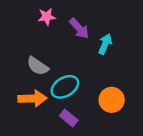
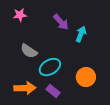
pink star: (47, 17) -> (20, 15), moved
orange arrow: (32, 99) -> (25, 88), moved

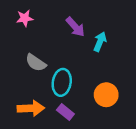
cyan ellipse: (50, 67) -> (62, 82), turned -50

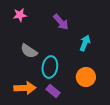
cyan arrow: (100, 42) -> (85, 43), moved

